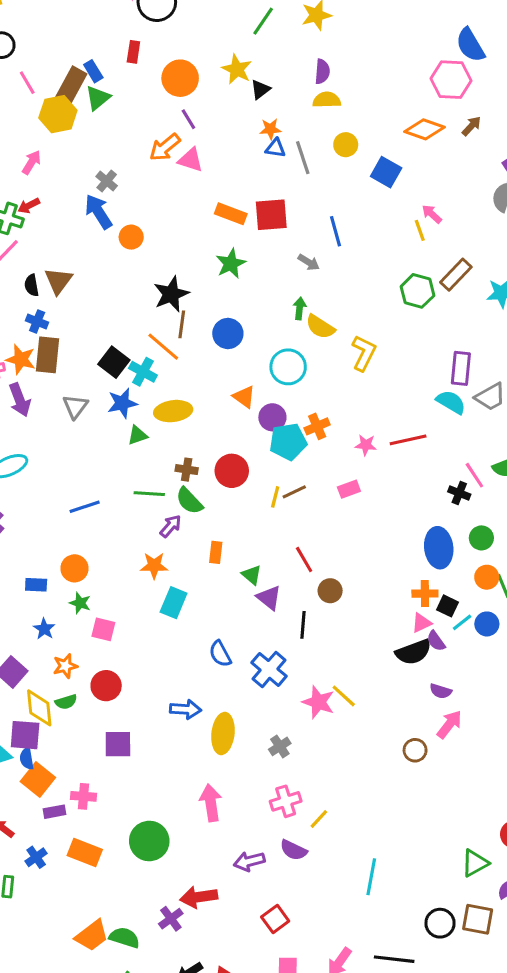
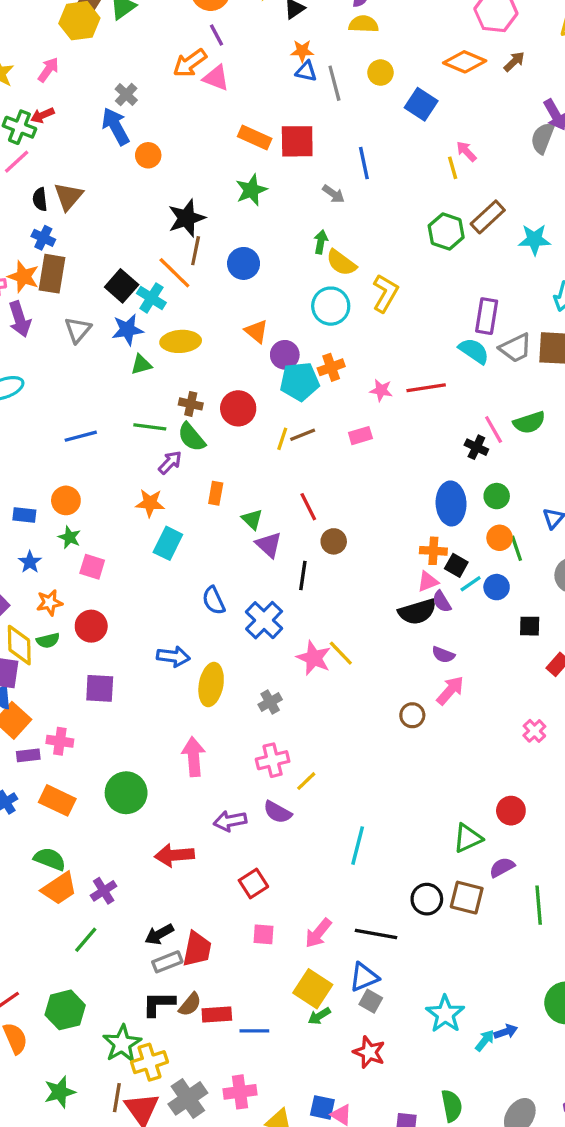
cyan circle: (288, 367) -> (331, 306), moved
purple cross: (171, 919) -> (104, 891), moved
green semicircle: (124, 938) -> (50, 859), moved

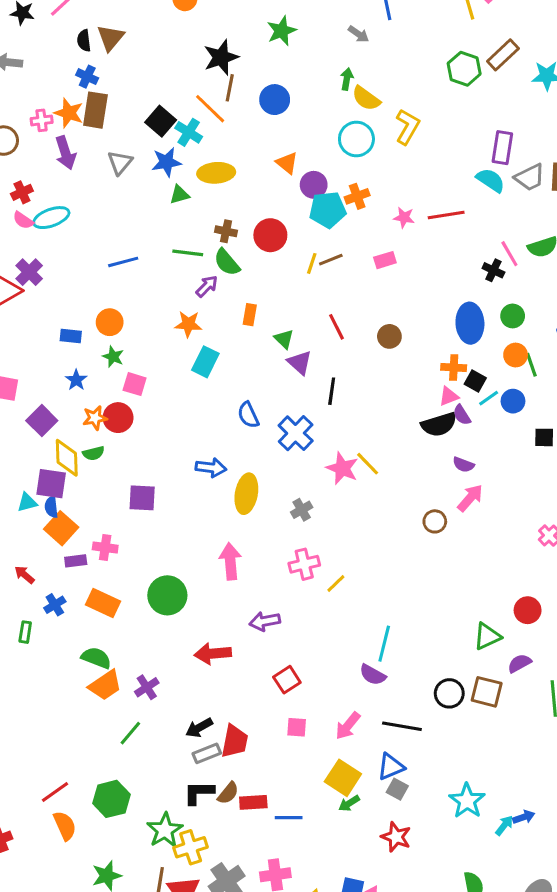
brown circle: (334, 541) -> (389, 336), moved
red circle: (91, 626) -> (118, 418), moved
purple semicircle: (277, 812) -> (373, 675), moved

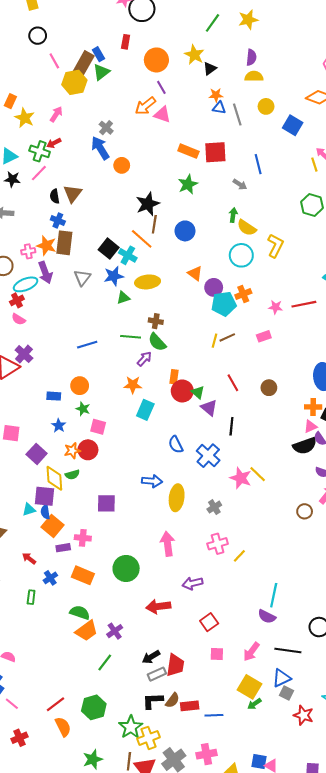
cyan ellipse: (51, 218) -> (26, 284), moved
red circle: (270, 235) -> (182, 391), moved
red star: (396, 837) -> (303, 715), moved

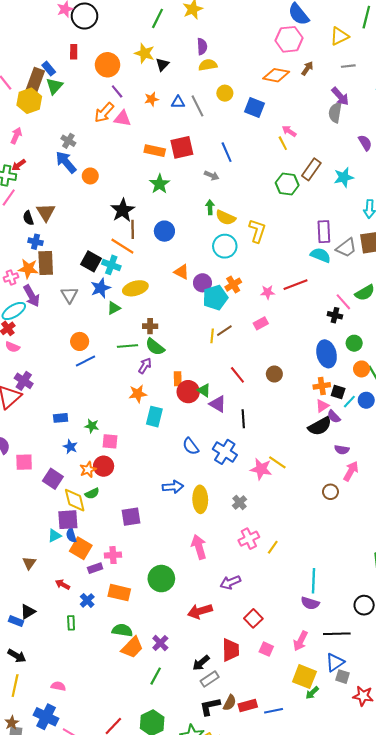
orange star: (216, 95) -> (151, 99), moved
orange circle: (80, 386) -> (80, 341), moved
pink square: (217, 654) -> (266, 649), turned 32
red trapezoid: (175, 665) -> (231, 650), moved

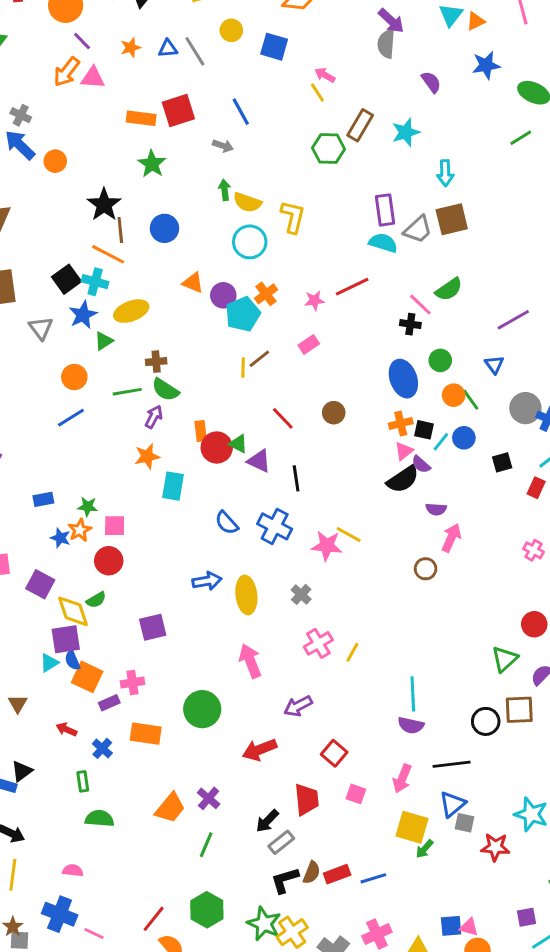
black square: (91, 261) -> (67, 279), turned 30
orange circle: (80, 341) -> (74, 377), moved
orange star: (88, 470) -> (80, 530), moved
green semicircle: (122, 630) -> (99, 819), moved

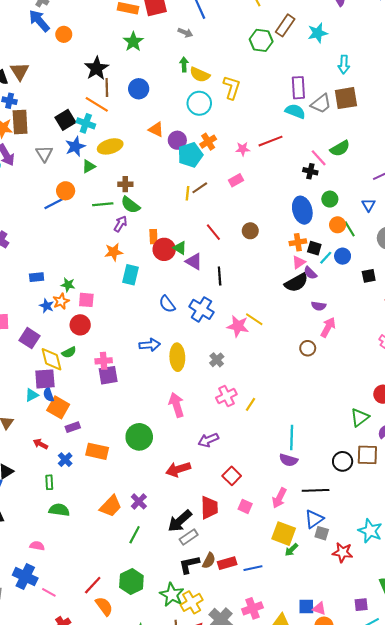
blue line: (71, 418) -> (54, 203), moved
pink cross: (133, 683) -> (104, 361), moved
black arrow: (267, 821) -> (180, 521), size x1.4

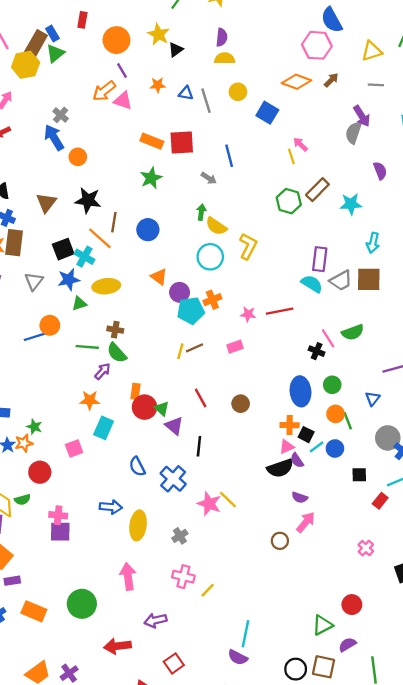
black star: (97, 68) -> (88, 200), moved, turned 30
brown triangle: (20, 71) -> (46, 203), moved
pink square: (86, 300) -> (74, 449), moved, turned -35
pink cross: (226, 396) -> (183, 577), turned 30

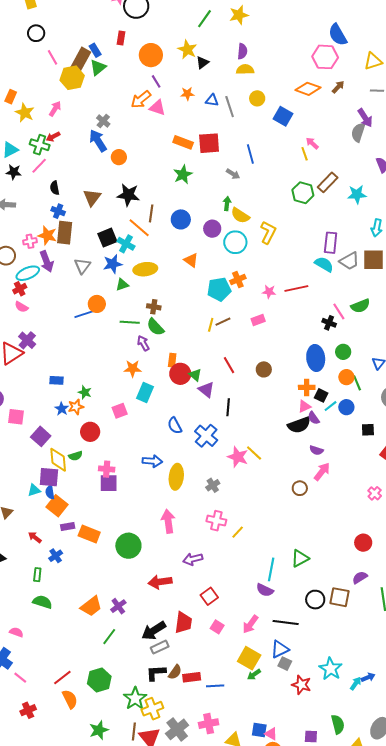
purple circle: (180, 292) -> (212, 229), moved
purple arrow: (103, 371) -> (143, 343), turned -70
orange rectangle: (34, 611) -> (89, 534), moved
green triangle: (322, 625) -> (300, 558), moved

